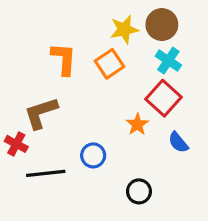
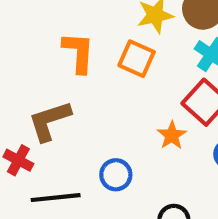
orange square: (110, 64) -> (137, 59), turned -32

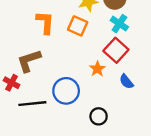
blue circle: (116, 175) -> (66, 91), size x1.5

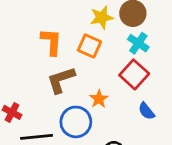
brown L-shape: (29, 61) -> (61, 80), moved
orange star: (97, 69) -> (99, 99), moved

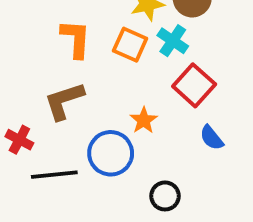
cyan cross: (138, 43) -> (173, 41), moved
brown L-shape: (61, 80) -> (64, 101), moved

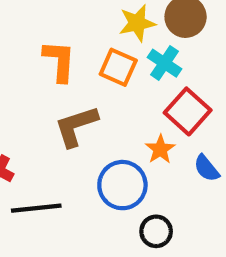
brown L-shape: (64, 101) -> (76, 126), moved
orange star: (144, 120) -> (160, 149), moved
blue circle: (111, 153) -> (122, 185), moved

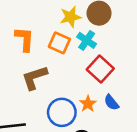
orange star: (160, 149) -> (88, 104), moved

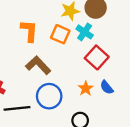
brown L-shape: (35, 78) -> (38, 65), turned 65
blue circle: (62, 112) -> (49, 96), moved

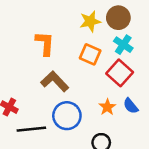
cyan cross: (85, 32) -> (123, 45), moved
orange square: (60, 34) -> (90, 54), moved

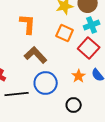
cyan cross: (123, 45) -> (92, 25), turned 35

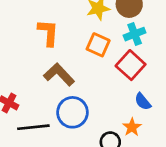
orange star: (79, 76) -> (132, 127), moved

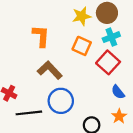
orange star: (132, 127) -> (119, 116), moved

